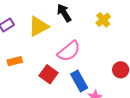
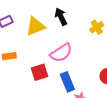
red square: (48, 74) -> (39, 72), turned 30

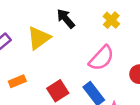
pink semicircle: (61, 53) -> (101, 58), moved

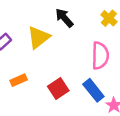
pink semicircle: (101, 58) -> (100, 56), turned -40

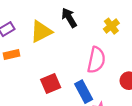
orange rectangle: (19, 80) -> (11, 55), moved

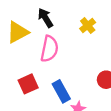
pink semicircle: (96, 60) -> (49, 49), moved

